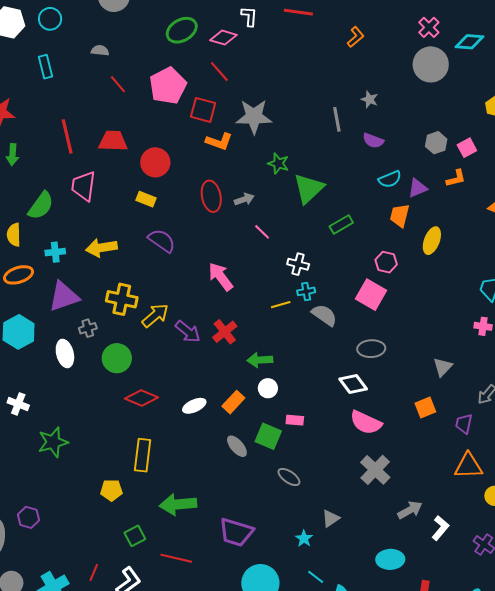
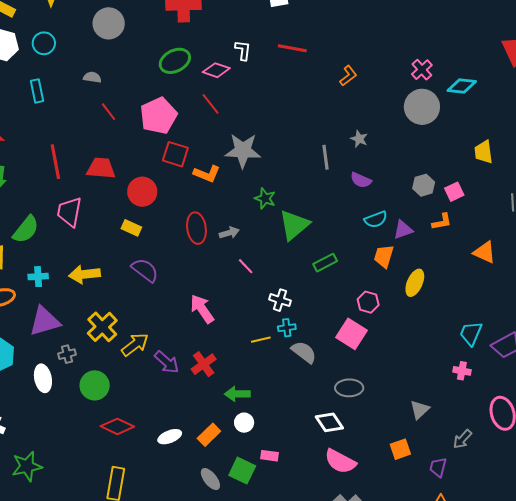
red square: (203, 110) -> (175, 154), moved
yellow cross: (122, 299) -> (102, 327), turned 32

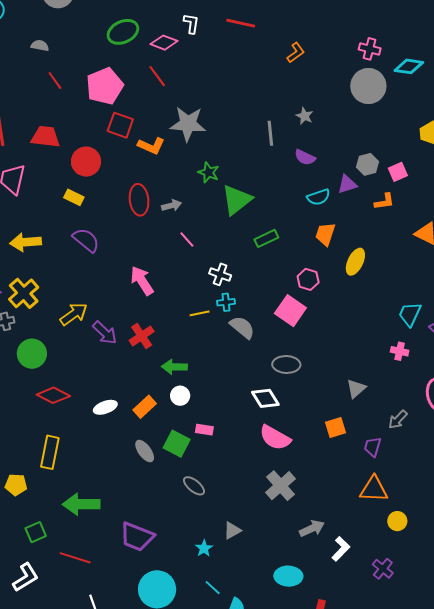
pink cross: (422, 70) -> (370, 49), turned -35
purple triangle: (403, 230) -> (347, 184), moved
yellow cross: (102, 327) -> (24, 293), moved

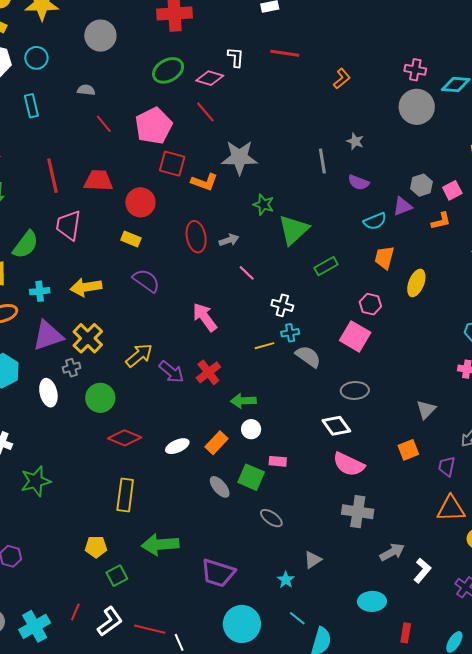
yellow pentagon: (16, 485) -> (96, 547), moved
gray cross: (281, 486) -> (358, 512), turned -36
red line: (75, 558) -> (150, 629), moved

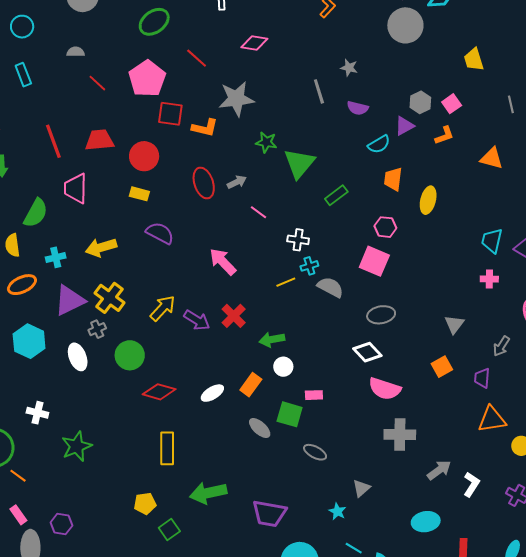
pink diamond: (210, 78) -> (254, 43), moved

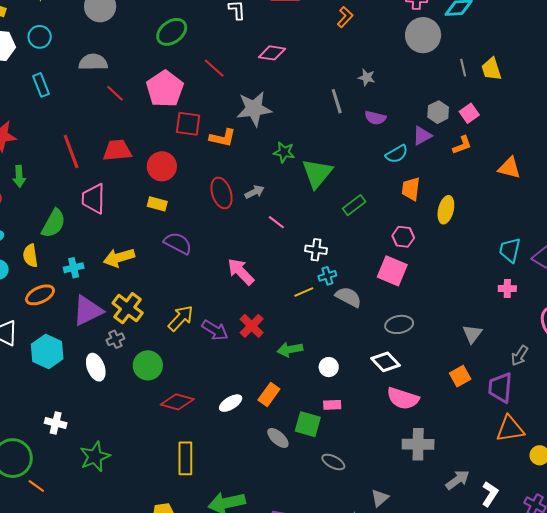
gray semicircle: (76, 52) -> (93, 62), size x1.6
gray line: (511, 104) -> (463, 68), moved
white circle: (283, 367) -> (329, 367), moved
purple trapezoid: (482, 378) -> (500, 388), size x1.5

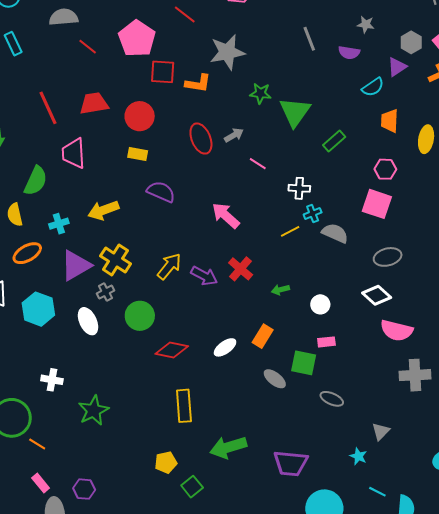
gray star: (367, 77) -> (366, 24), moved
green arrow: (290, 349) -> (280, 290), size x0.7

